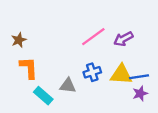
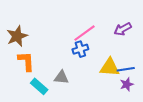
purple arrow: (123, 39) -> (123, 29), moved
brown star: (19, 40) -> (17, 36), size x1.5
blue cross: (92, 72) -> (80, 49), moved

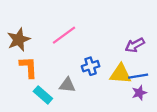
purple arrow: (123, 29) -> (135, 45), moved
pink line: (84, 33) -> (64, 35), moved
blue cross: (80, 49) -> (91, 66), moved

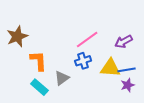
pink line: (64, 35) -> (87, 40), moved
orange L-shape: (29, 67) -> (38, 61), moved
gray triangle: (67, 85) -> (62, 78), turned -42

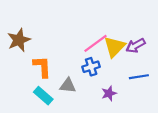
yellow triangle: (110, 68) -> (114, 47), moved, turned -50
gray triangle: (62, 78) -> (68, 86), turned 42
purple star: (128, 85) -> (109, 93), moved

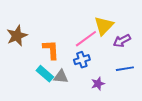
yellow triangle: (114, 47) -> (104, 26), moved
orange L-shape: (42, 67) -> (51, 50), moved
cyan rectangle: (43, 96) -> (45, 74), moved

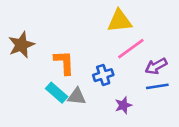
yellow triangle: (104, 26) -> (120, 21), moved, turned 40
pink line: (86, 39) -> (131, 49), moved
purple arrow: (122, 41) -> (156, 66), moved

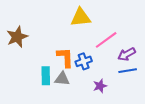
yellow triangle: (120, 21) -> (81, 17), moved
orange L-shape: (64, 62) -> (65, 57), moved
cyan rectangle: (57, 93) -> (46, 76), turned 48

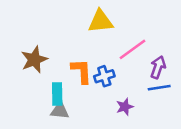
brown star: (17, 37) -> (34, 60), moved
purple arrow: (127, 54) -> (158, 67), turned 138
gray triangle: (62, 79) -> (60, 111), moved

